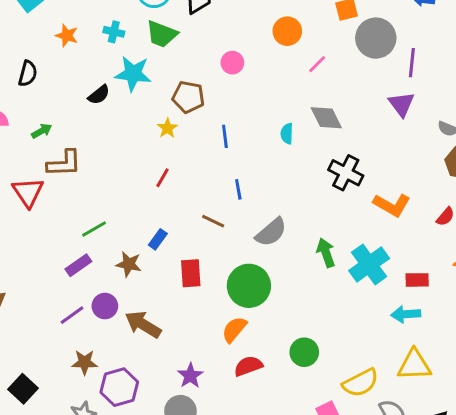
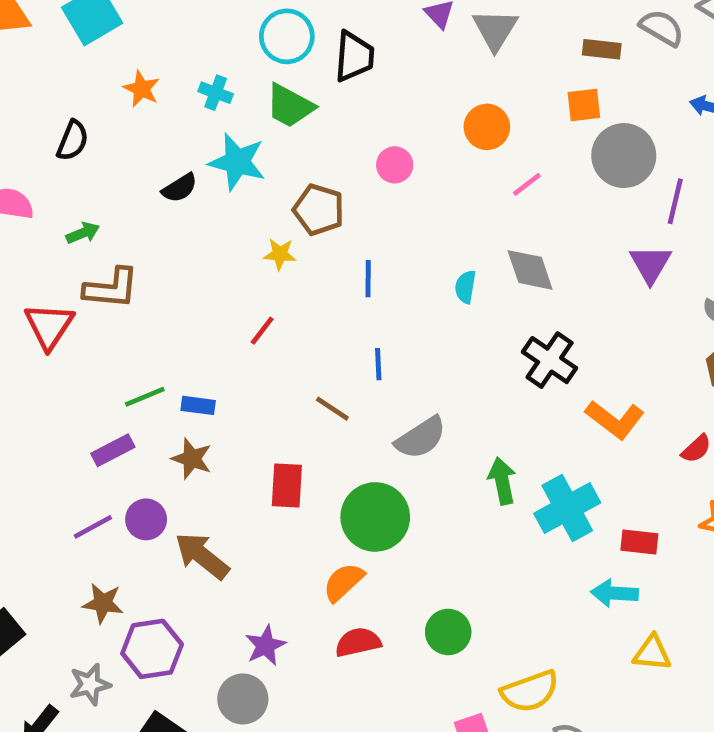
yellow star: (167, 128) -> (280, 254), turned 30
blue rectangle: (158, 239) -> (198, 405), moved, turned 54
yellow triangle: (414, 365) -> (652, 653), moved, size x0.7

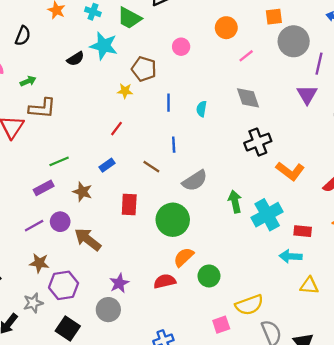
cyan semicircle: (465, 287) -> (202, 109), moved
black cross: (550, 360) -> (258, 142), turned 35
blue rectangle: (198, 405) -> (107, 165), moved, turned -42
orange semicircle: (343, 582) -> (184, 257), moved

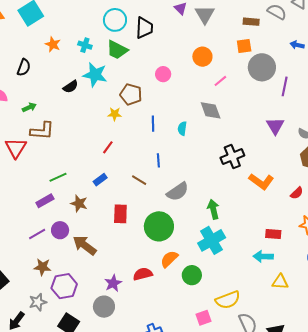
purple triangle: (307, 95) -> (275, 126), moved
gray diamond: (248, 98) -> (211, 110), moved
cyan cross: (267, 215) -> (212, 240), moved
red semicircle: (165, 281) -> (143, 274), moved

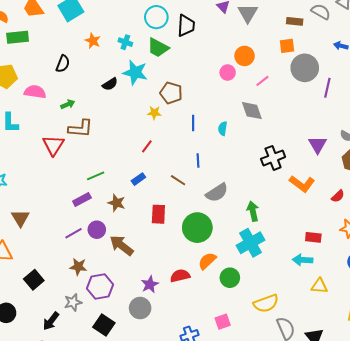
pink circle: (163, 74) -> (228, 73), moved
purple triangle: (275, 126) -> (318, 145), moved
pink square: (203, 318) -> (223, 322), moved

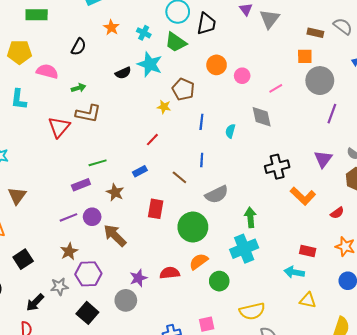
orange circle: (245, 56) -> (217, 65), moved
purple line: (327, 88) -> (332, 114), moved
brown star: (78, 267) -> (69, 251), turned 30

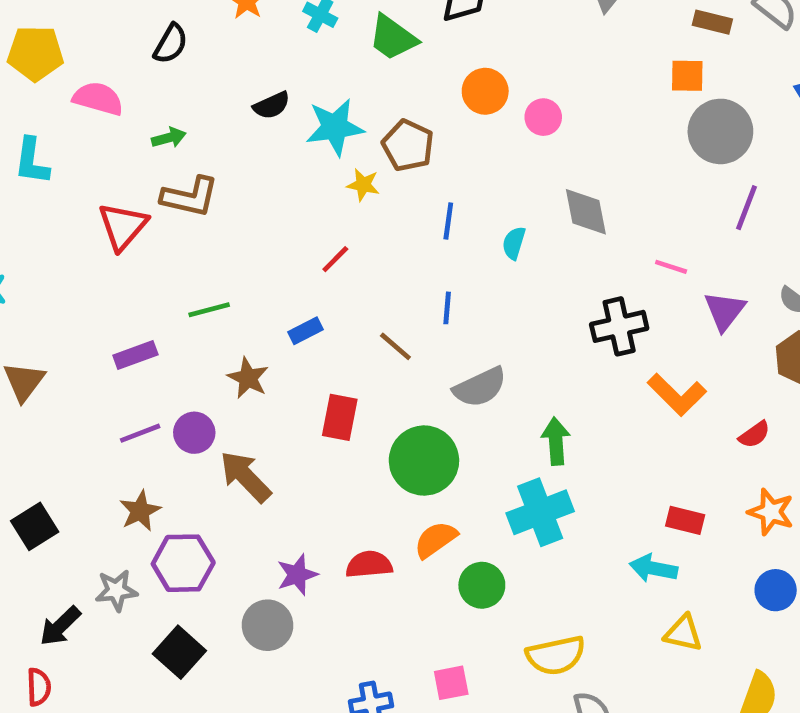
cyan star: (150, 64) -> (335, 127), moved, turned -30
pink line: (276, 88) -> (671, 267), moved, turned 48
purple rectangle: (81, 185) -> (135, 355), moved

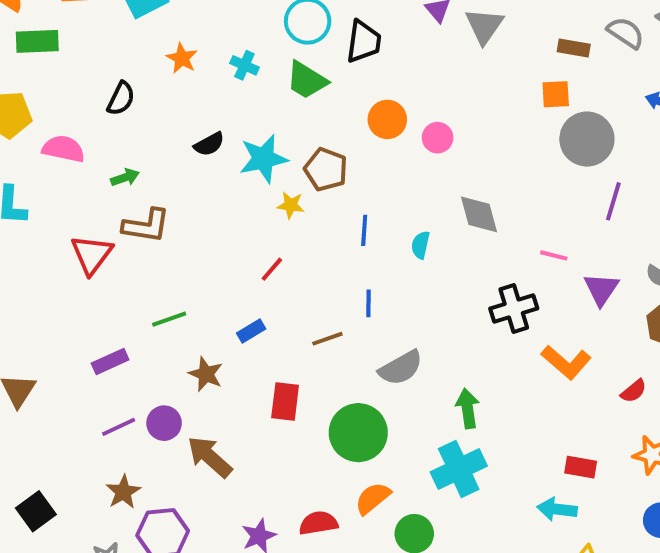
brown line: (395, 346) -> (327, 339), turned -56

